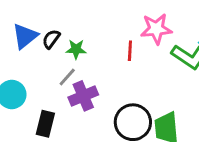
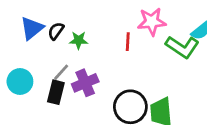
gray line: (67, 77) -> (61, 72), moved
black rectangle: (45, 124) -> (56, 92), moved

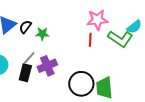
red line: (128, 42) -> (90, 40), moved

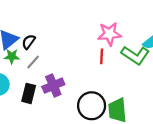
green star: (42, 34) -> (12, 56), moved
gray line: (29, 58) -> (33, 62), moved

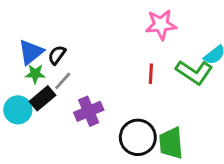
pink star: (110, 34) -> (161, 25), moved
black rectangle: (29, 93) -> (42, 98), moved, turned 36

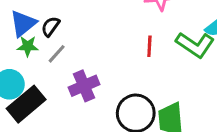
black rectangle: (42, 98) -> (26, 104), moved, size x1.4

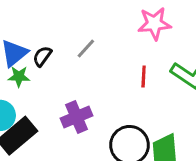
gray line: (57, 54) -> (86, 48), moved

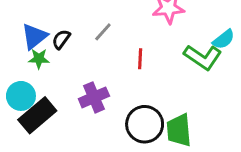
red line: (144, 76) -> (140, 59), moved

